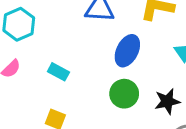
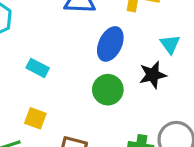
black star: (167, 101) -> (153, 75), moved

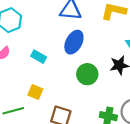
blue ellipse: (110, 44) -> (74, 42), moved

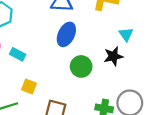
cyan rectangle: (39, 57) -> (18, 54), moved

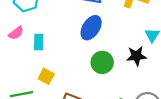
cyan rectangle: (18, 54) -> (39, 42), turned 56

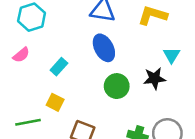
blue ellipse: (91, 28) -> (104, 48), turned -60
cyan rectangle: (39, 42) -> (59, 67), moved, turned 42

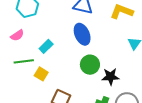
black star: (154, 78) -> (111, 77), moved
green line: (28, 122) -> (24, 61), moved

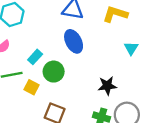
green circle: (90, 65) -> (54, 72), moved

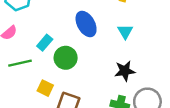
cyan triangle: (131, 48) -> (125, 32), moved
yellow square: (31, 87) -> (45, 88), moved

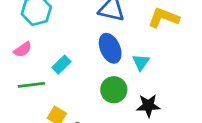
cyan triangle: (125, 32) -> (141, 62), moved
green circle: (66, 58) -> (114, 90), moved

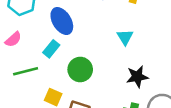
blue ellipse: (110, 48) -> (62, 21), moved
green circle: (114, 90) -> (80, 70), moved

